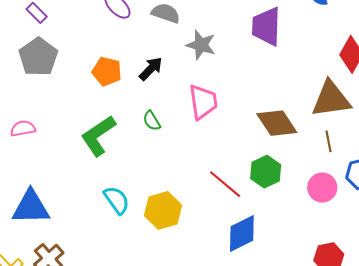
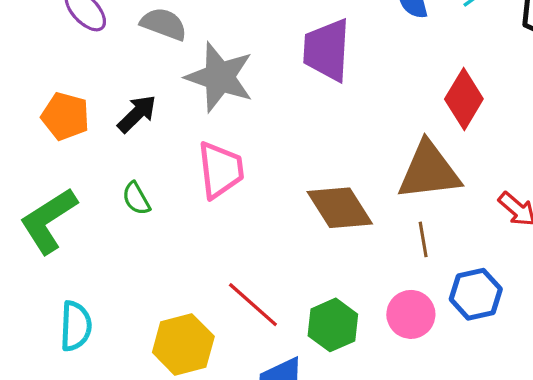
gray star: (201, 45) -> (220, 77), size x1.4
green hexagon: (266, 172) -> (333, 325), moved
cyan semicircle: (117, 200) -> (76, 326), turned 36
yellow hexagon: (163, 210) -> (183, 344), moved

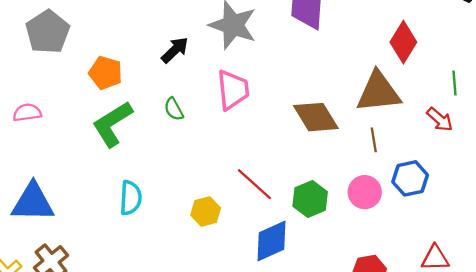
orange pentagon: (65, 116) -> (106, 73), moved
yellow hexagon: (183, 344) -> (206, 211), size x0.7

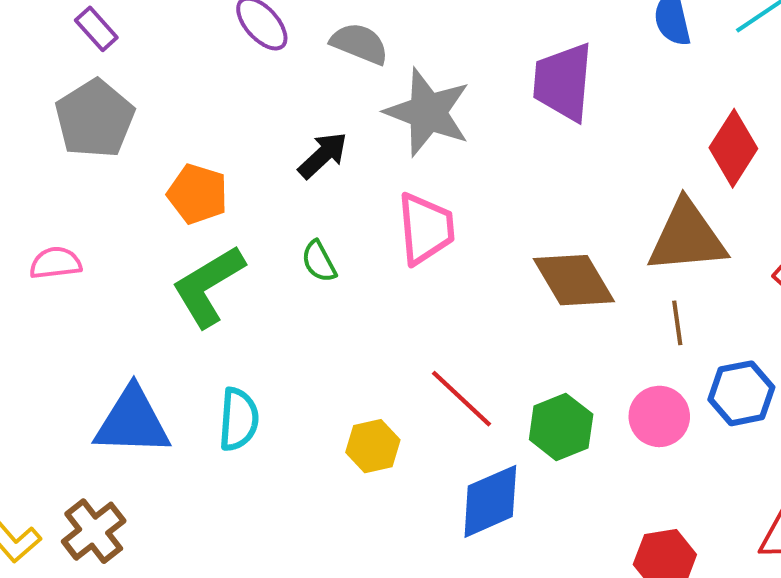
blue triangle: (33, 202) -> (132, 422), moved

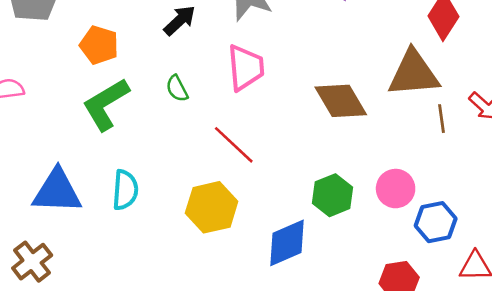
brown line: (677, 323) -> (442, 119), moved
blue hexagon: (741, 393) -> (436, 222), moved
red line: (462, 399) -> (234, 145), moved
yellow hexagon: (373, 446) -> (212, 207), size x1.5

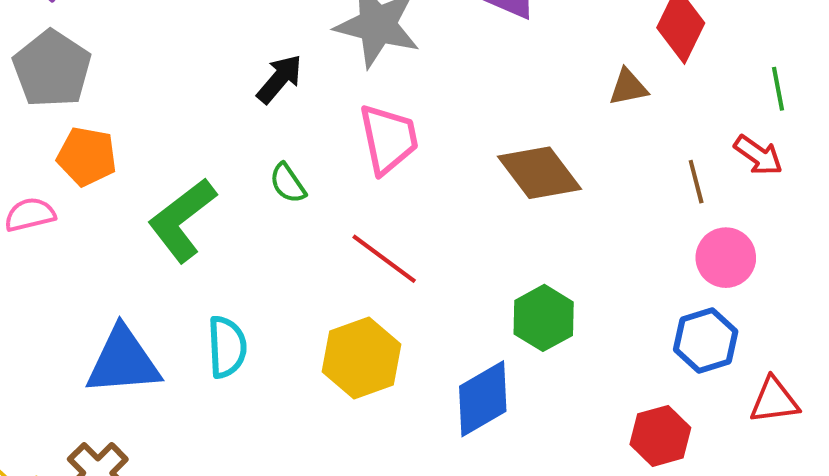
orange pentagon: (99, 45) -> (87, 156), moved
brown triangle: (414, 73) -> (628, 87), moved, size x0.5
pink circle: (396, 189) -> (726, 258), moved

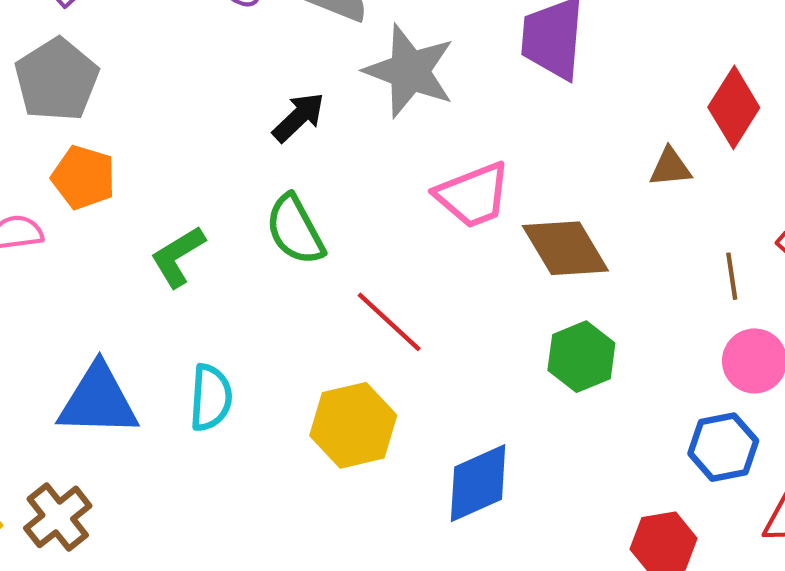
pink trapezoid: (389, 139) -> (473, 195), moved, turned 74
green semicircle: (288, 183) -> (295, 230), size x1.6
green L-shape: (182, 220) -> (178, 256), size x0.7
green hexagon: (544, 318) -> (581, 357), moved

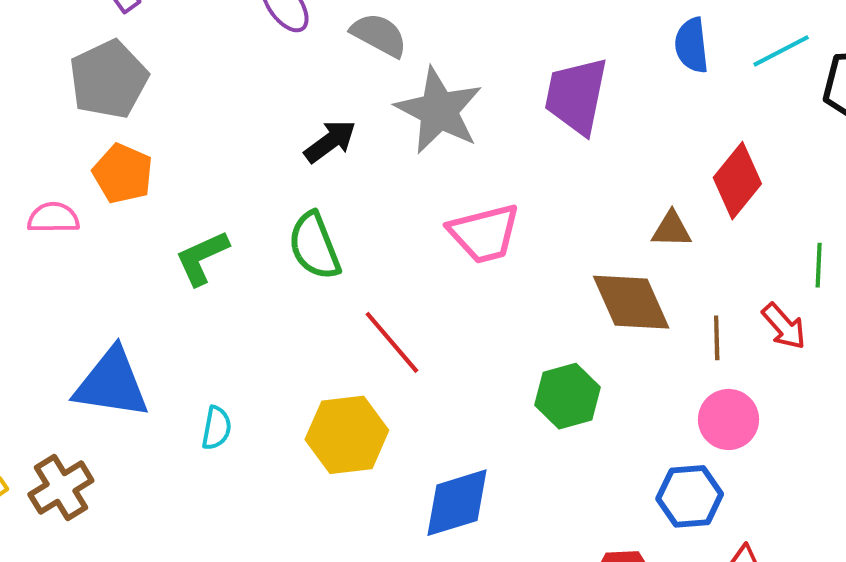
brown diamond: (565, 248) -> (631, 302), moved
cyan semicircle: (211, 398) -> (217, 428), moved, size x0.7

